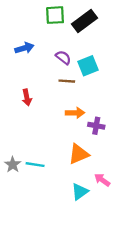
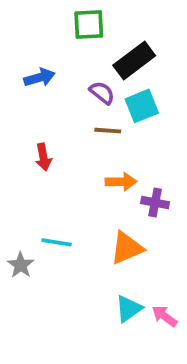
black rectangle: (84, 21) -> (134, 60), moved
cyan line: (35, 165) -> (57, 242), moved
pink arrow: (102, 180) -> (165, 316), moved

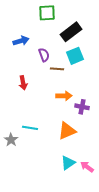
purple semicircle: (102, 93) -> (44, 55), moved, turned 32

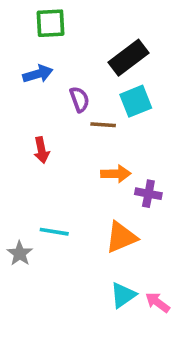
green square: (47, 13) -> (51, 23), moved

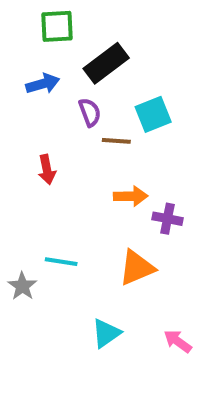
black rectangle: (128, 58) -> (106, 63), moved
cyan triangle: (123, 295) -> (106, 333), moved

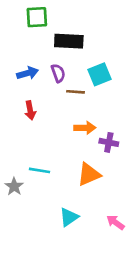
black rectangle: (106, 63) -> (69, 41), turned 40
blue arrow: (43, 84) -> (28, 73), moved

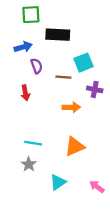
blue arrow: (28, 73) -> (23, 47), moved
purple semicircle: (58, 73) -> (37, 66), moved
purple cross: (109, 142) -> (95, 89), moved
gray star: (14, 186) -> (29, 164), moved

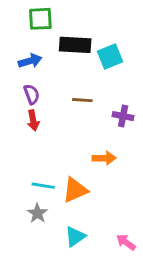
cyan square: (84, 63) -> (110, 57), moved
purple semicircle: (37, 66) -> (32, 94), moved
orange arrow: (71, 107) -> (104, 158), moved
orange triangle: (75, 146) -> (75, 190), moved

